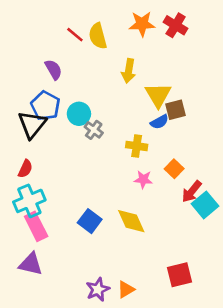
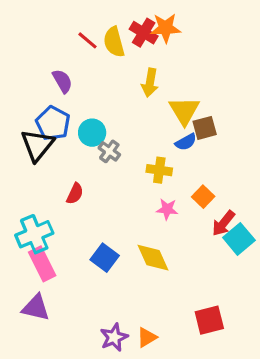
red cross: (176, 25) -> (144, 33), moved
red semicircle: (25, 169) -> (75, 194), moved

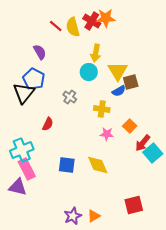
cyan circle: (92, 133) -> (89, 72), moved
blue square: (105, 258) -> (67, 165), turned -30
purple triangle: (36, 308) -> (18, 187), moved

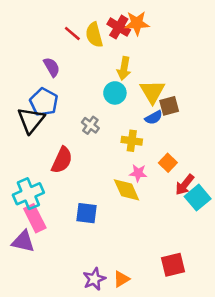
red semicircle: (48, 124) -> (62, 160), size x1.5
yellow diamond: (98, 165) -> (127, 190), moved

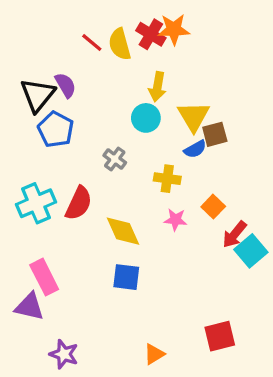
black triangle: (31, 120) -> (38, 95), moved
yellow diamond: (127, 190) -> (123, 231), moved
cyan cross: (28, 194) -> (36, 203), moved
blue square: (86, 213) -> (126, 277), moved
purple star: (94, 279) -> (64, 354), moved, turned -30

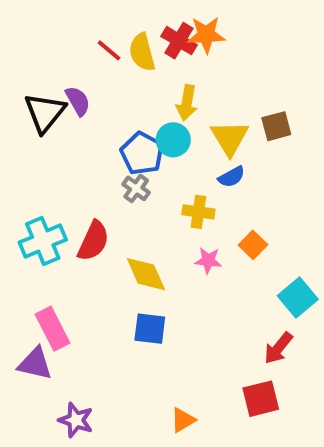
blue pentagon: (56, 129) -> (142, 153), moved
brown square: (215, 134) -> (276, 126), moved
red arrow: (235, 234) -> (278, 348), moved

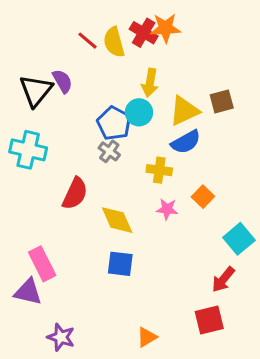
yellow triangle: (230, 138) -> (184, 111), turned 36
blue semicircle: (232, 177) -> (186, 142), size x1.4
cyan cross: (43, 241) -> (28, 150), moved, turned 36

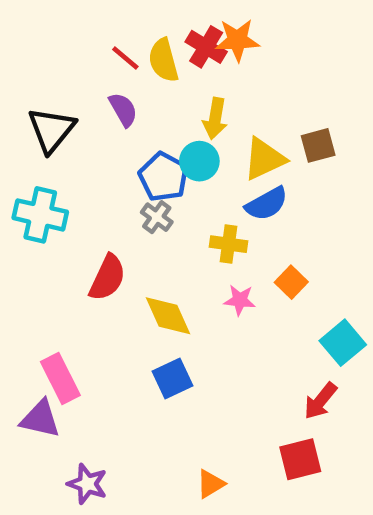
purple semicircle: (62, 81) -> (123, 110), moved
blue square: (120, 264) -> (172, 379), turned -32

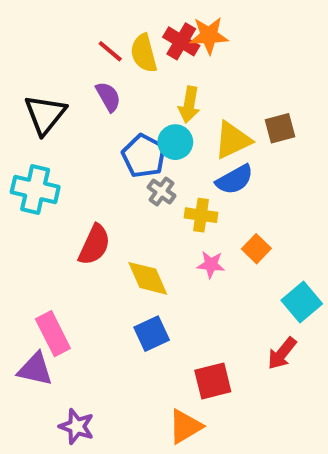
gray cross: (157, 217) -> (162, 191), moved
red square: (300, 459) -> (213, 381), moved
orange triangle: (211, 484) -> (185, 426), size x1.4

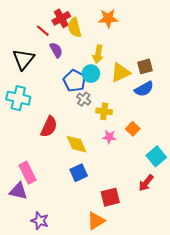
red cross: (181, 41) -> (61, 18), moved, turned 30
red line: (110, 51) -> (43, 31), moved
blue semicircle: (235, 180) -> (144, 89), moved

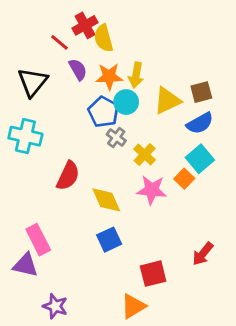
orange star: (108, 18) -> (109, 76), moved
yellow cross: (104, 111) -> (145, 154), turned 35
pink star: (109, 137) -> (152, 190), size x1.5
cyan square: (156, 156) -> (200, 159), moved

